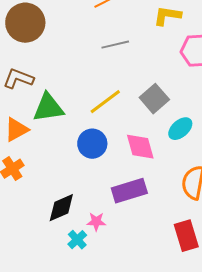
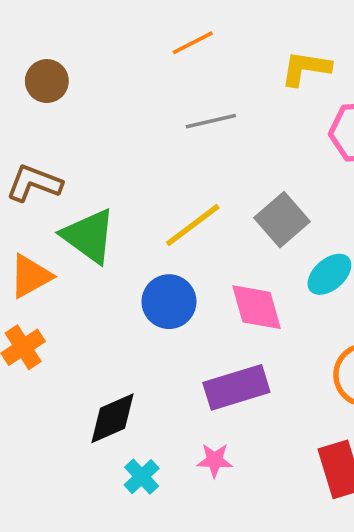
brown circle: (25, 23) -> (47, 81), size x0.6
green triangle: (48, 108) -> (89, 236), turned 44
pink star: (96, 222) -> (215, 460), moved

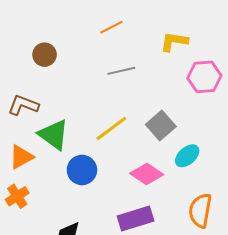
brown circle: (47, 81) -> (45, 55), moved
blue circle: (169, 302) -> (82, 170), moved
pink diamond: (257, 307) -> (147, 174), turned -40

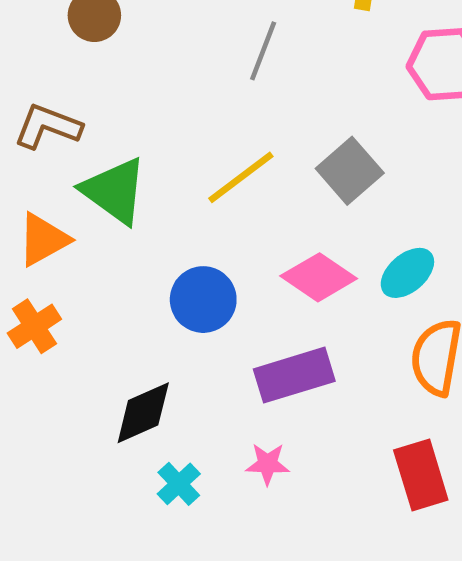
gray line: (121, 71) -> (263, 51), turned -56
cyan ellipse: (187, 156) -> (407, 273), moved
blue circle: (82, 170) -> (203, 300), moved

